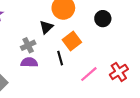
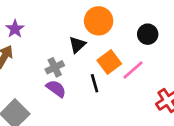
purple semicircle: (29, 62) -> (56, 89), turned 35
pink line: (89, 74) -> (133, 70), moved

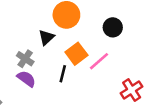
gray cross: (55, 67) -> (25, 59), turned -30
black line: (95, 83) -> (63, 74), turned 30

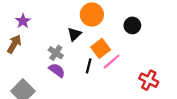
pink line: (99, 61) -> (112, 62), moved
red cross: (132, 90) -> (149, 80), turned -30

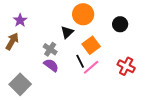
pink line: (112, 62) -> (91, 67), moved
black line: (89, 66) -> (80, 61), turned -40
red cross: (149, 80) -> (126, 66), moved

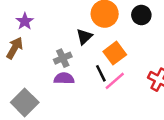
black circle: (120, 24) -> (141, 15), moved
gray cross: (50, 49) -> (63, 58), turned 32
purple semicircle: (51, 65) -> (64, 78), turned -35

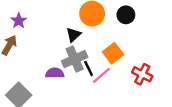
orange square: (115, 53) -> (113, 53), moved
gray cross: (63, 58) -> (75, 59), moved, size x1.5

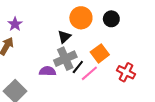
black line: (89, 68) -> (78, 67), turned 64

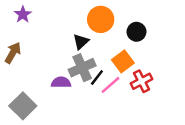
black circle: (111, 19) -> (136, 32), moved
purple star: (15, 24) -> (23, 14), moved
red cross: (126, 72) -> (141, 81), moved, turned 36

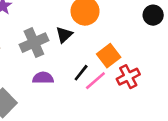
black circle: (136, 32) -> (153, 15), moved
gray cross: (82, 68) -> (34, 43), moved

